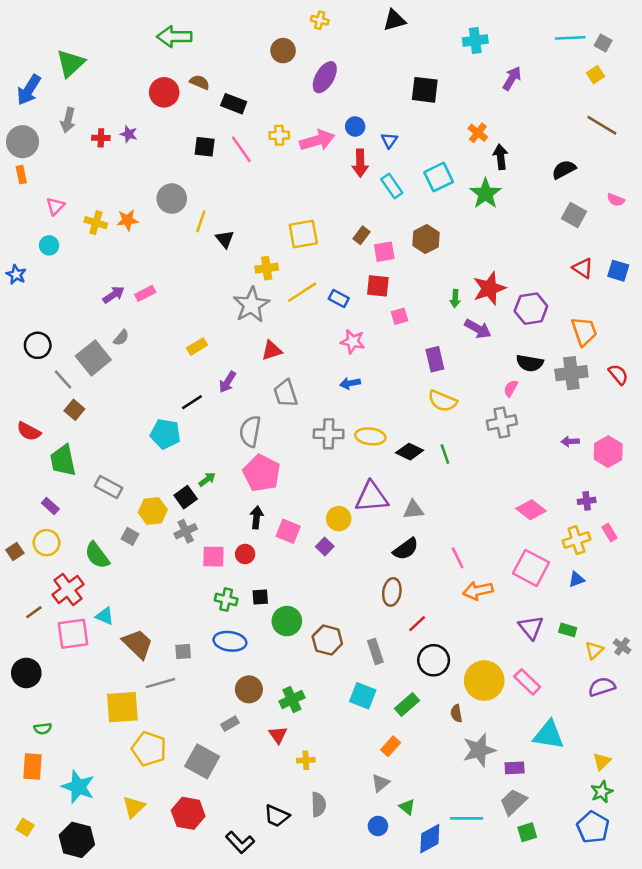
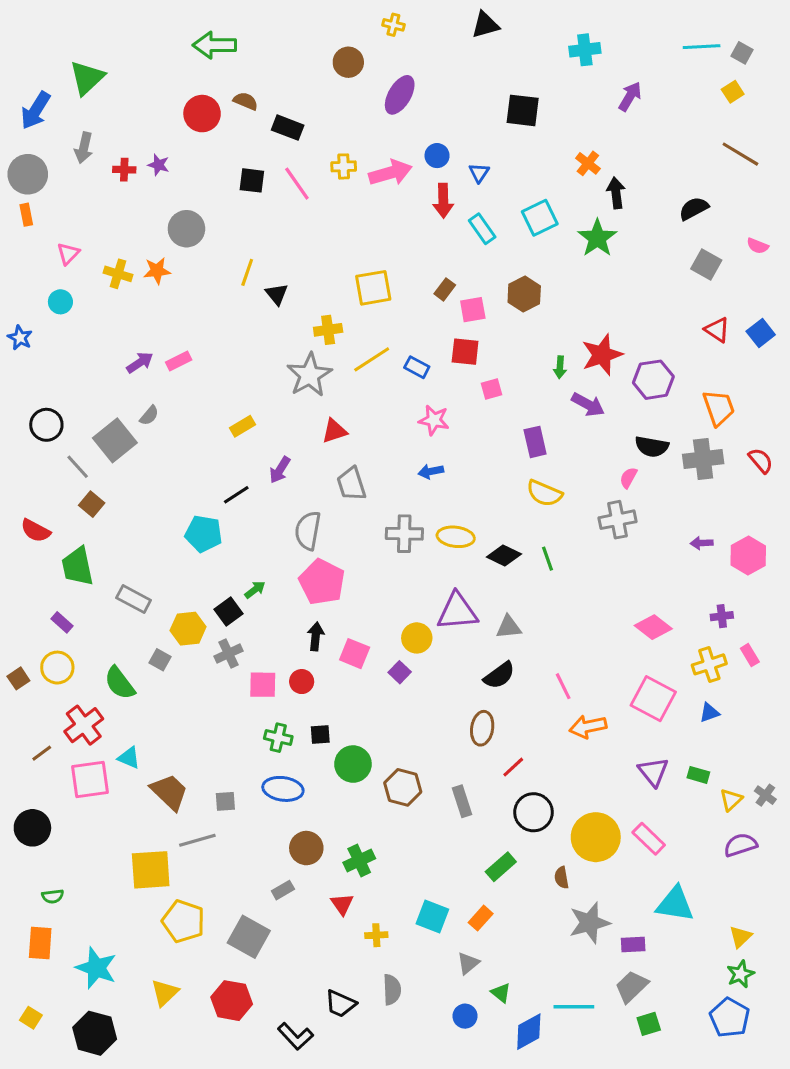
gray circle: (172, 199) -> (186, 229), moved
blue square: (618, 271) -> (761, 333), turned 35
cyan square: (363, 696) -> (432, 917), moved

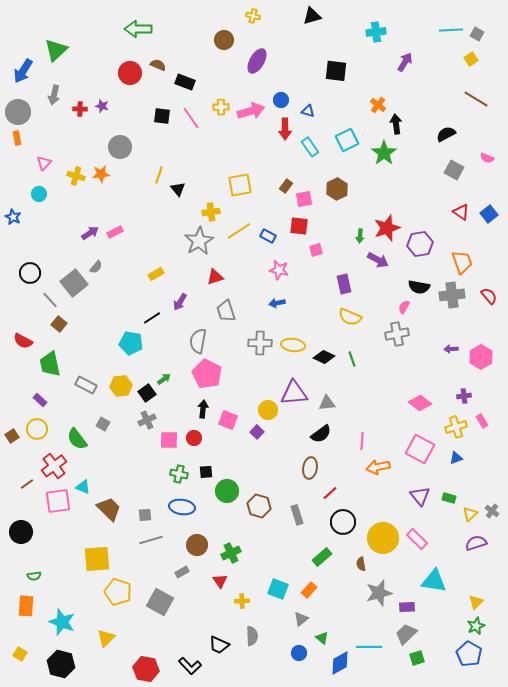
blue triangle: (479, 173) -> (308, 111), turned -48
yellow hexagon: (188, 629) -> (121, 386), moved
pink line: (563, 686) -> (362, 441), turned 30
gray line: (197, 840) -> (151, 540), moved
red hexagon: (232, 1001) -> (146, 669), moved

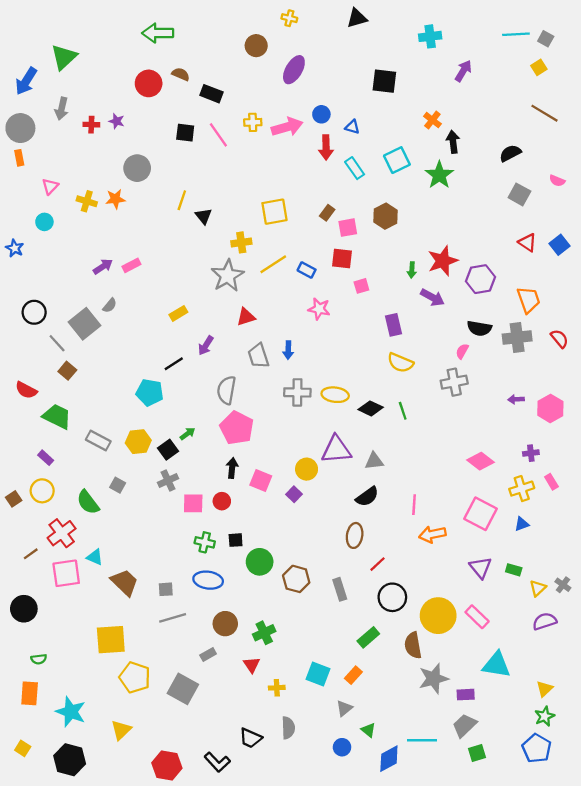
blue arrow: (277, 303) -> (288, 350), moved, turned -77
green trapezoid: (50, 364) -> (57, 416), turned 128
brown semicircle: (361, 564) -> (413, 645), size x1.6

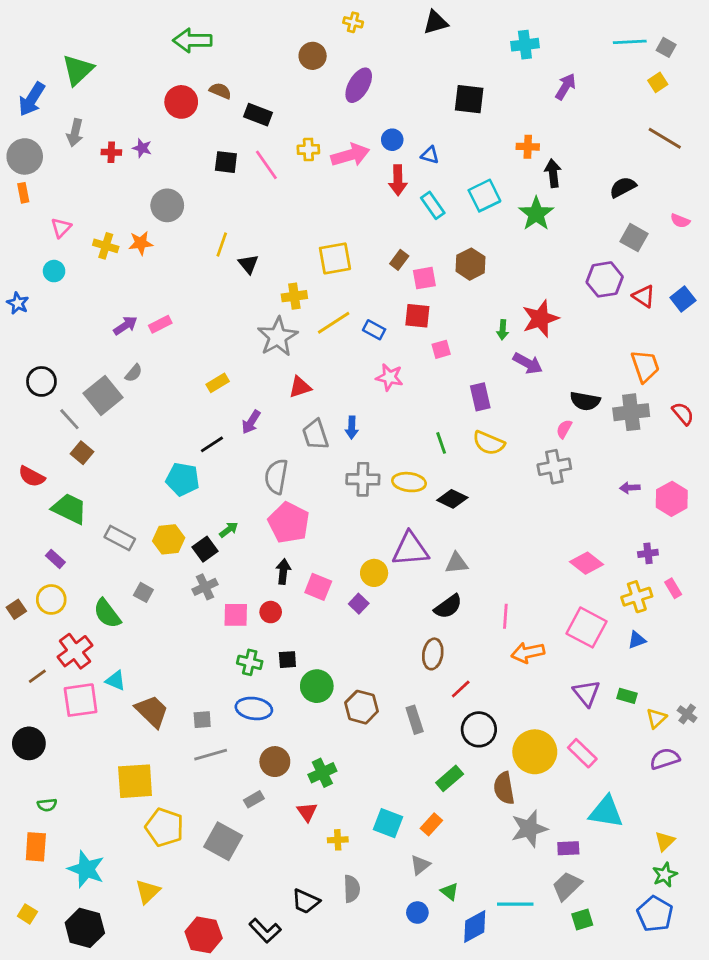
orange cross: (432, 120) -> (528, 147), turned -36
purple hexagon: (480, 279) -> (605, 279), moved
green line: (403, 411) -> (441, 443), moved

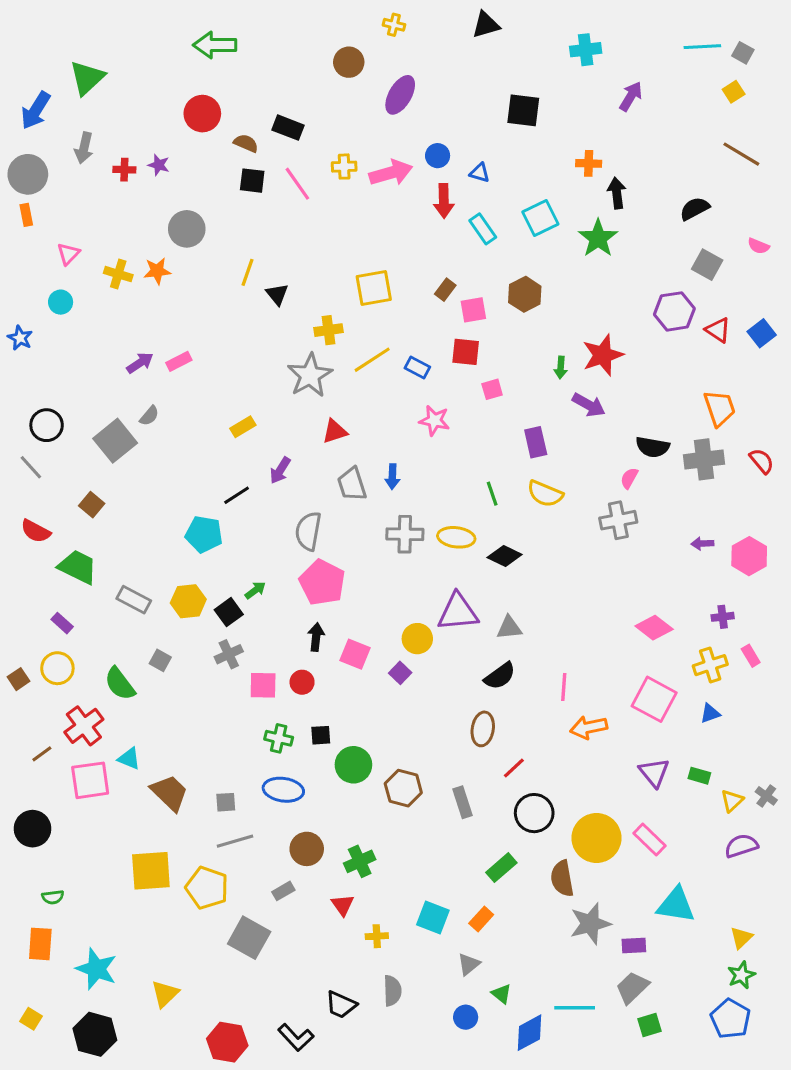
brown semicircle: (220, 91) -> (246, 143), moved
gray line: (69, 419) -> (31, 467), moved
yellow pentagon: (164, 827) -> (207, 888), moved

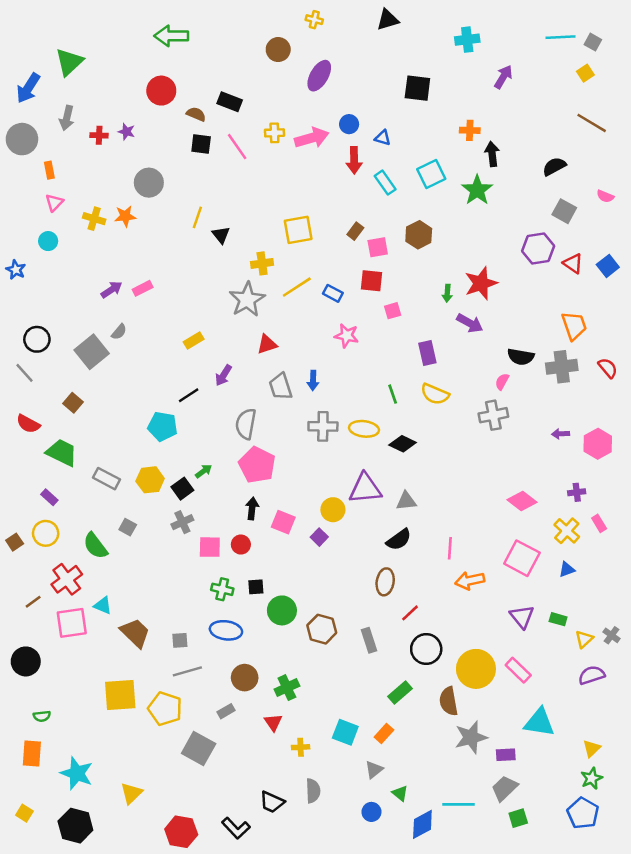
orange rectangle: (26, 215) -> (49, 170), moved
yellow cross: (710, 665) -> (567, 531), turned -30

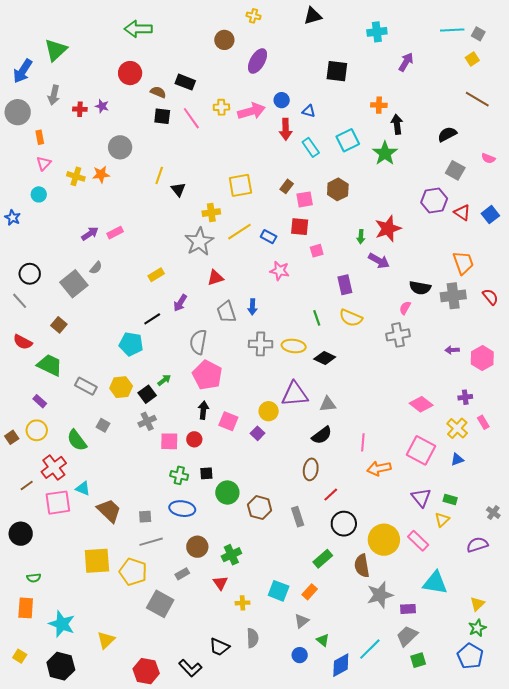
yellow triangle: (584, 639) -> (442, 520), moved
cyan line: (459, 804) -> (370, 649), turned -45

